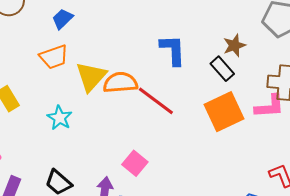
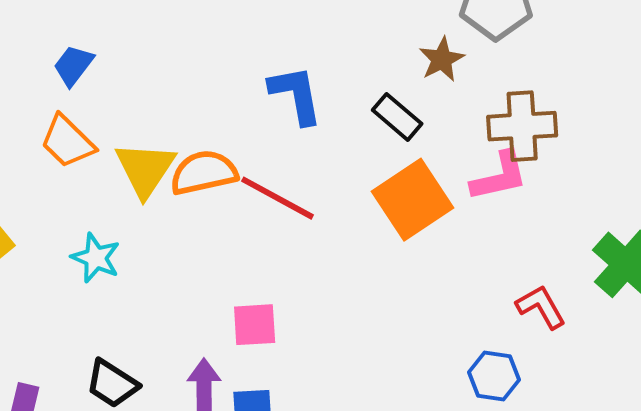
brown star: (234, 45) -> (442, 59), moved
orange trapezoid: (54, 57) -> (67, 142), turned 72
pink square: (135, 163) -> (255, 325), turned -35

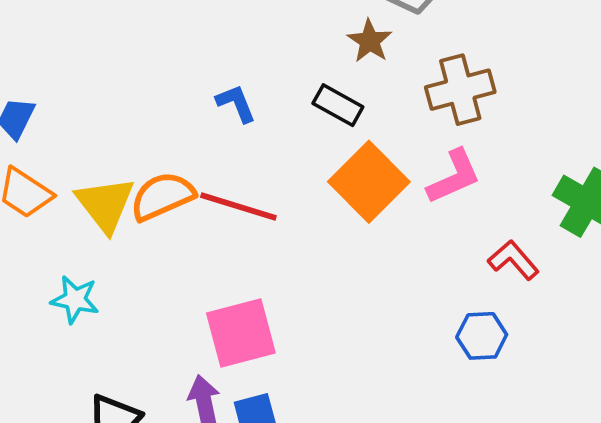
blue L-shape: (296, 95) -> (236, 103), size x0.7
pink L-shape: (499, 176) -> (454, 177), moved
pink square: (255, 325) -> (241, 333), size x1.5

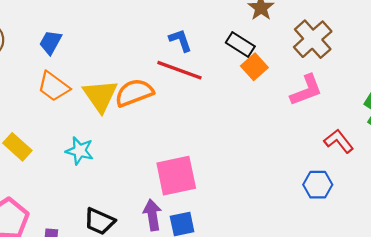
brown cross: (460, 90) -> (313, 39), turned -30
orange square: (369, 182) -> (254, 67), moved, size x0.6
red line: (238, 206) -> (179, 70), moved

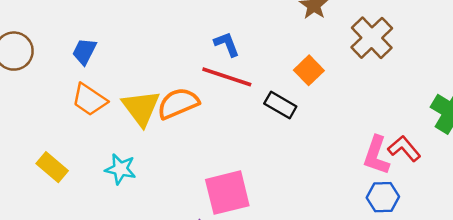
black rectangle: (240, 45) -> (280, 105), moved
pink L-shape: (306, 90) -> (376, 155), moved, turned 132

